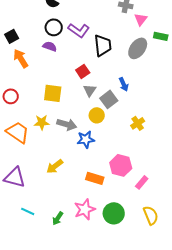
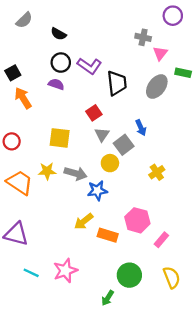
yellow arrow: (55, 166) -> (84, 221), moved
pink star: (85, 209) -> (65, 271), moved
green arrow: (58, 218) -> (108, 298), moved

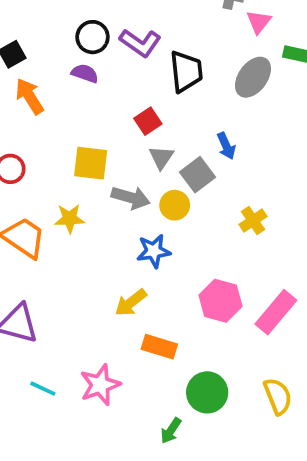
gray arrow: (76, 173) -> (131, 198), moved
orange rectangle: (108, 235) -> (159, 347), moved
pink rectangle: (161, 240) -> (276, 312), moved, size x1.6

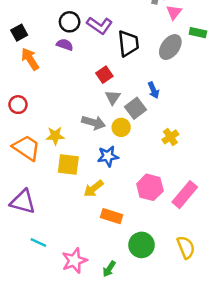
yellow square: (91, 163) -> (68, 165), moved
pink star: (100, 385) -> (74, 261), moved
green arrow: (171, 431) -> (109, 269), moved

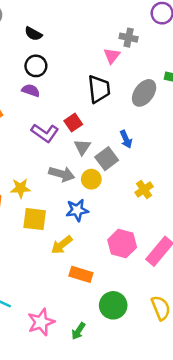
pink triangle: (174, 12) -> (112, 56), moved
purple L-shape: (100, 25) -> (45, 133), moved

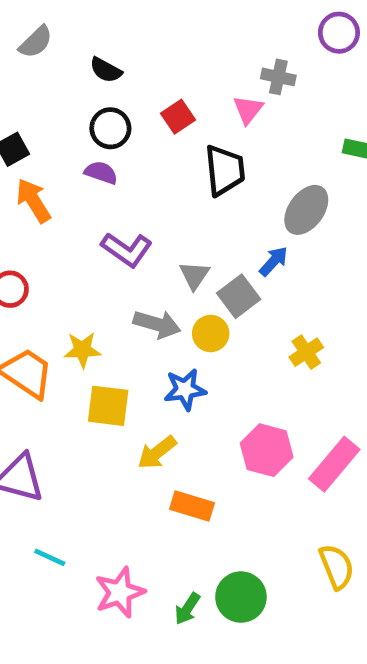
gray ellipse: (144, 93) -> (306, 210), moved
red square: (73, 123) -> (178, 117), moved
blue arrow: (126, 139) -> (274, 261), turned -114
green circle: (113, 305) -> (241, 597), moved

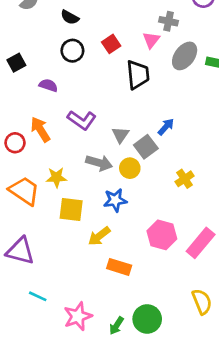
purple semicircle: (101, 173) -> (48, 85), moved
orange arrow: (33, 201) -> (40, 129), moved
gray ellipse: (306, 210) -> (185, 56), moved

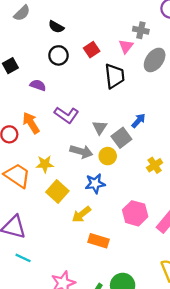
yellow square: (71, 210) -> (57, 192), turned 35
cyan line: (38, 296) -> (23, 258), moved

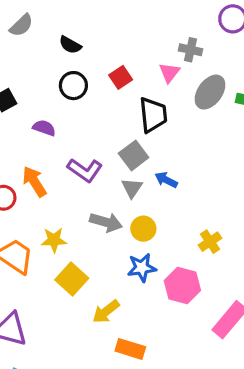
blue arrow: (139, 121) -> (166, 180), moved, turned -105
gray square: (121, 138) -> (134, 155), moved
blue star: (95, 184) -> (142, 268), moved
pink hexagon: (135, 213) -> (182, 286), moved

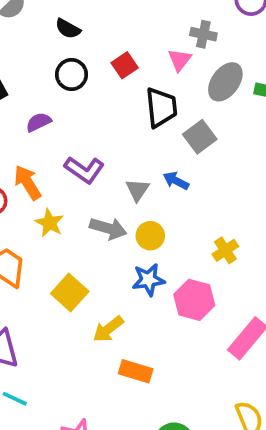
purple semicircle: (44, 128) -> (39, 122), turned -45
gray square: (134, 155) -> (200, 137), moved
yellow star: (54, 240) -> (50, 223), moved, turned 30

